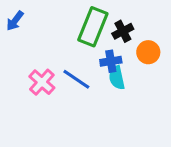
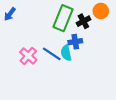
orange circle: (148, 52) -> (101, 11), moved
cyan semicircle: (117, 78) -> (66, 53), moved

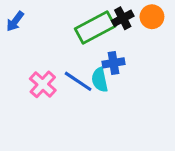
green rectangle: (63, 18) -> (95, 27), turned 40
black cross: (83, 21) -> (123, 18), moved

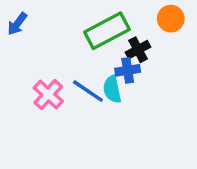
black cross: (123, 18) -> (138, 50), moved

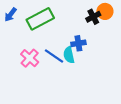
green rectangle: (107, 31) -> (40, 19), moved
black cross: (138, 50) -> (93, 17), moved

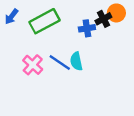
blue cross: (78, 43) -> (87, 28), moved

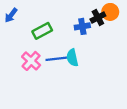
green rectangle: (44, 21) -> (42, 31), moved, size x0.7
blue line: (60, 62) -> (57, 59), turned -40

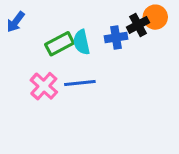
cyan semicircle: (72, 58) -> (81, 42), moved

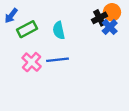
blue cross: (116, 37) -> (110, 27), moved, turned -35
green rectangle: (60, 44) -> (27, 29), moved

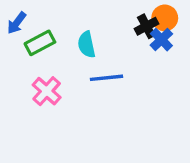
blue line: (58, 60) -> (106, 78), moved

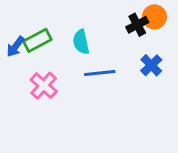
blue arrow: (17, 23) -> (15, 47), moved
blue cross: (161, 40) -> (151, 65), moved

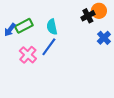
blue cross: (151, 65) -> (104, 38), moved
blue line: (100, 73) -> (49, 47), moved, turned -48

